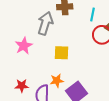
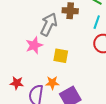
pink star: (24, 46) -> (34, 45), moved

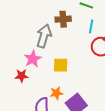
red star: (17, 83) -> (22, 76), moved

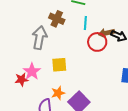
brown cross: (63, 19) -> (57, 19), turned 35
pink star: (33, 59) -> (32, 71), moved

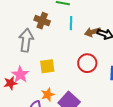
red circle: (97, 42) -> (87, 63), moved

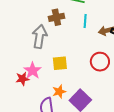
brown cross: (42, 21) -> (56, 17), turned -35

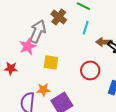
brown cross: (56, 17) -> (59, 17), turned 35
pink star: (33, 71) -> (28, 46), moved

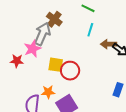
brown cross: (59, 17) -> (54, 19), moved
red star: (11, 68) -> (17, 61), moved
red circle: (90, 70) -> (70, 71), moved

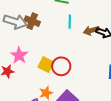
gray arrow: (42, 34) -> (15, 22), moved, turned 100
yellow square: (56, 65) -> (46, 65), turned 35

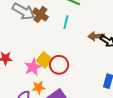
cyan line: (70, 22) -> (66, 22), moved
pink star: (19, 55) -> (33, 67), moved

